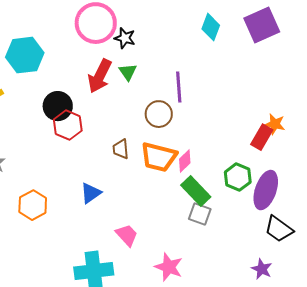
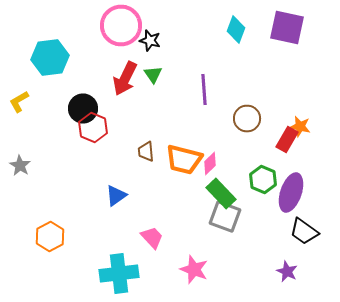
purple square: (262, 25) -> (287, 28), turned 36
brown circle: (159, 114) -> (247, 118), moved
orange hexagon: (33, 205) -> (50, 236), moved
gray square: (200, 214) -> (225, 216), size x1.4

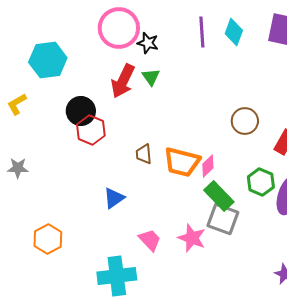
purple line: (204, 90) -> (202, 32), moved
gray star: (20, 166) -> (18, 168), turned -30
pink star: (194, 270) -> (192, 238), moved

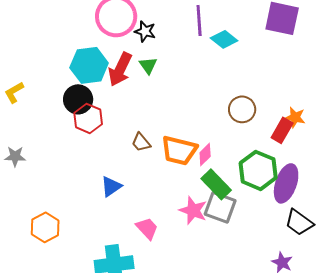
cyan diamond: (234, 32) -> (224, 39), moved, turned -72
cyan hexagon: (48, 60) -> (89, 65), moved
brown trapezoid: (144, 154) -> (141, 142), turned -35
green hexagon: (261, 182) -> (258, 170), size x1.4
pink star: (192, 238) -> (193, 210), moved

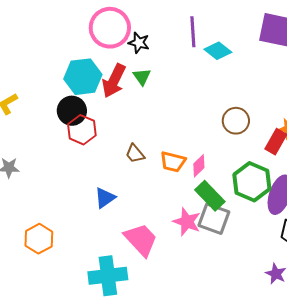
orange trapezoid: (179, 150) -> (173, 162), size x0.7
pink trapezoid: (147, 228) -> (141, 240), size x1.5

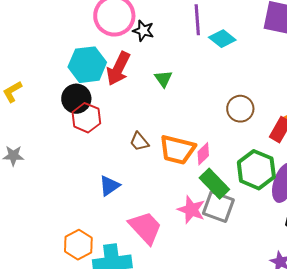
green triangle: (142, 77) -> (163, 79), moved
orange trapezoid: (173, 162) -> (177, 150), size x1.4
orange hexagon: (39, 239) -> (78, 245), moved

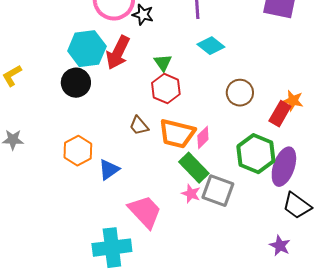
cyan diamond: (222, 39) -> (211, 46), moved
red hexagon: (86, 118) -> (166, 89), moved
green rectangle: (214, 184) -> (194, 168), moved
pink star: (191, 210) -> (191, 194), size x0.7
orange hexagon: (78, 245) -> (78, 151), moved

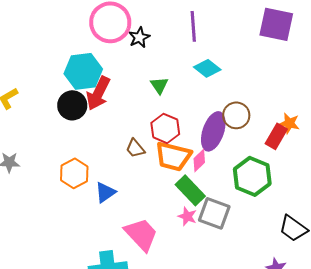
black star: (143, 15) -> (139, 37), turned 30
red arrow: (118, 53) -> (98, 93), moved
red hexagon: (166, 89) -> (165, 128), moved
purple ellipse: (284, 167) -> (213, 131), moved

